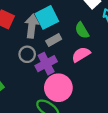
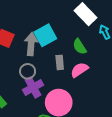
gray rectangle: (54, 40) -> (60, 62), moved, turned -64
purple cross: (46, 64) -> (33, 87), moved

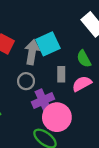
purple cross: (33, 87) -> (43, 100), moved

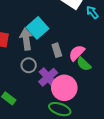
green semicircle: (84, 59) -> (84, 64), moved

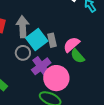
cyan square: (38, 28) -> (37, 40), moved

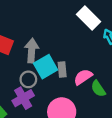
green semicircle: (78, 56) -> (98, 89), moved
purple cross: (41, 66) -> (23, 98), moved

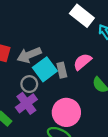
gray arrow: (32, 51) -> (29, 55), turned -110
pink semicircle: (83, 77) -> (82, 62), moved

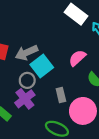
gray rectangle: (62, 70) -> (61, 95), moved
pink circle: (66, 112) -> (83, 111), moved

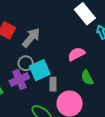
gray arrow: (26, 53) -> (31, 38), turned 140
cyan square: (42, 66) -> (40, 70), moved

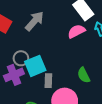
gray arrow: (31, 38) -> (35, 21), moved
pink semicircle: (76, 54) -> (76, 31), moved

